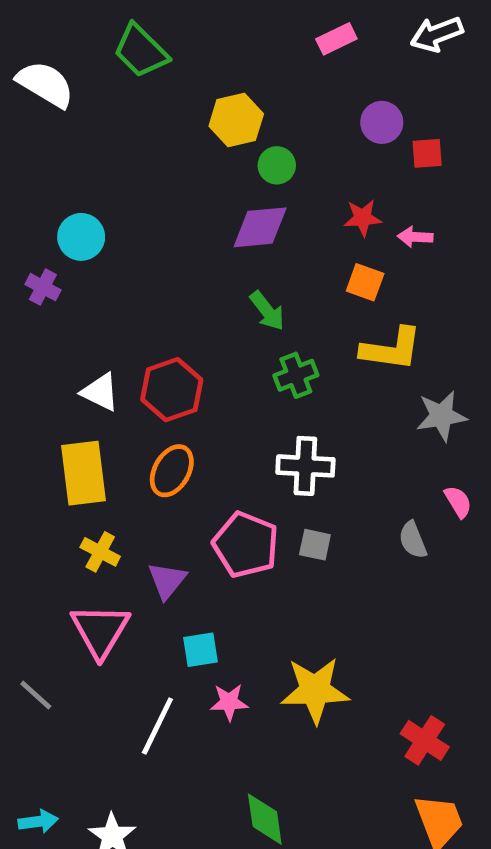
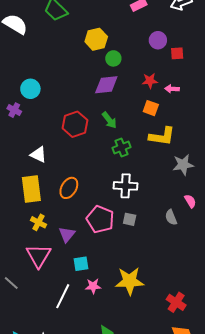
red hexagon: (172, 390) -> (75, 124), moved

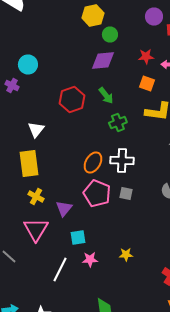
white triangle: (39, 155) -> (36, 130), turned 42
orange ellipse: (69, 188) -> (93, 162), moved
yellow star: (130, 281) -> (126, 254), size x0.5

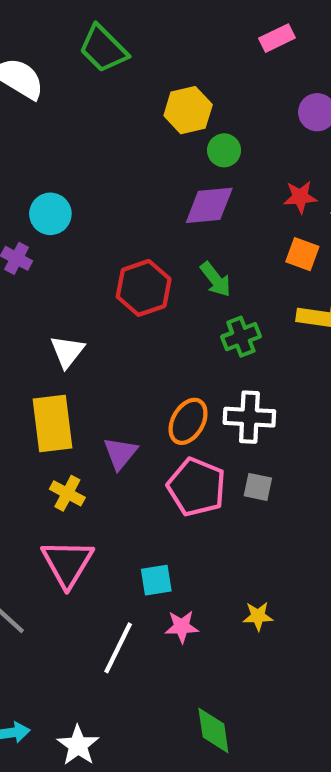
purple triangle: (64, 208) -> (120, 453), moved

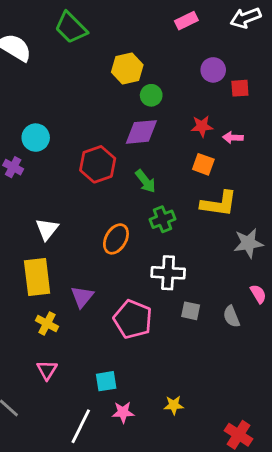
red hexagon: (144, 288) -> (98, 164), moved
orange ellipse: (188, 421) -> (116, 239), moved
gray square: (258, 487) -> (191, 311), moved
pink triangle: (67, 563) -> (47, 370), size x0.6

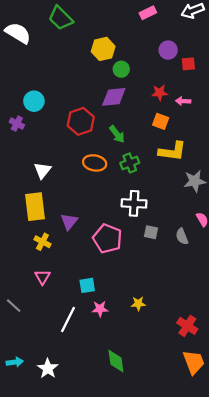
orange ellipse: (116, 239) -> (95, 163), moved, turned 70

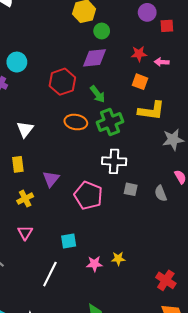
green cross: (130, 163) -> (110, 122), size x1.4
yellow rectangle: (35, 207) -> (18, 164), size x0.6
yellow cross: (42, 242) -> (25, 199), turned 35
pink star: (100, 309) -> (94, 264), moved

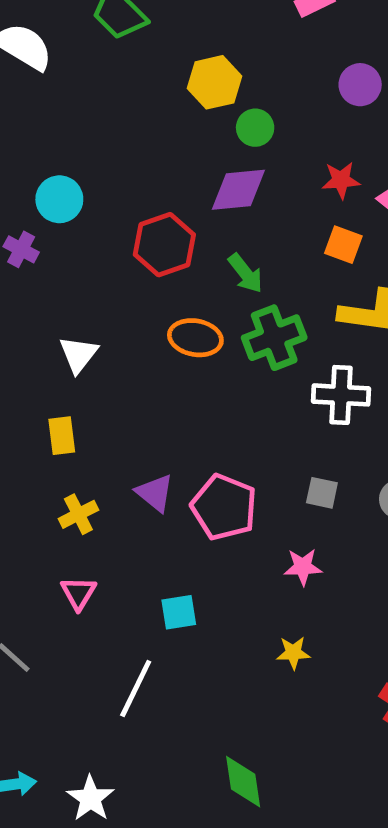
white cross: (114, 161) -> (341, 395), moved
purple triangle: (51, 179) -> (155, 493), moved, turned -30
pink star: (94, 264) -> (303, 567), moved

